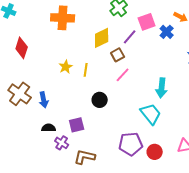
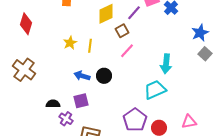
blue arrow: (44, 100) -> (82, 76), moved, turned 119
cyan trapezoid: (151, 114) -> (155, 90), turned -75
purple pentagon: (131, 144) -> (135, 120), turned -30

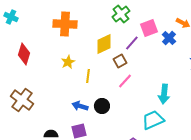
yellow star: (70, 43) -> (68, 62), moved

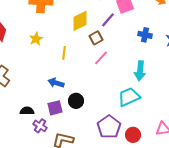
blue cross: (169, 38) -> (145, 35), moved, turned -32
yellow star: (68, 62) -> (36, 39), moved
black circle: (102, 106) -> (76, 101), moved

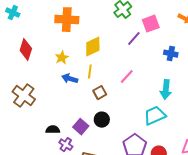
yellow diamond: (80, 21) -> (93, 47), moved
brown square: (96, 38) -> (100, 93), moved
blue arrow: (56, 83) -> (70, 79), moved
purple square: (55, 108) -> (81, 127), turned -35

